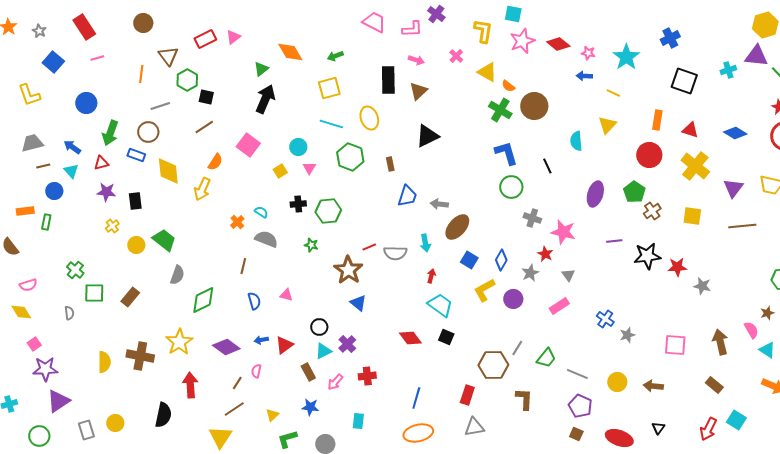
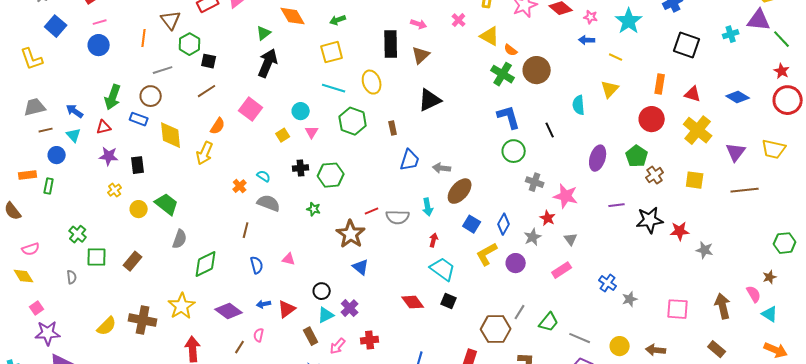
blue circle: (86, 103) -> (99, 45), moved
yellow semicircle: (104, 362) -> (107, 326), turned 45

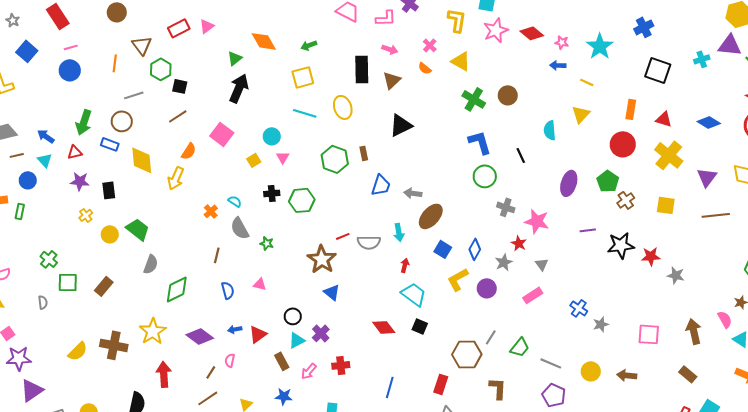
orange semicircle: (511, 50) -> (425, 68), moved
brown circle: (537, 70) -> (508, 95), size x0.7
green hexagon: (353, 121) -> (335, 159), moved
gray semicircle: (269, 203) -> (240, 228), turned -140
green star: (314, 209) -> (267, 243), moved

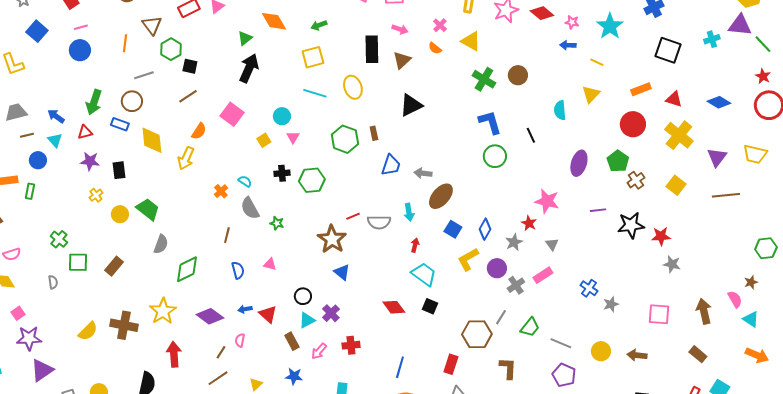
orange rectangle: (631, 109) -> (641, 89), turned 60
yellow square: (666, 205) -> (676, 185), turned 30
gray cross: (506, 207) -> (516, 285), moved, turned 36
gray star: (676, 275) -> (672, 264), moved
red triangle: (258, 334) -> (268, 314), turned -42

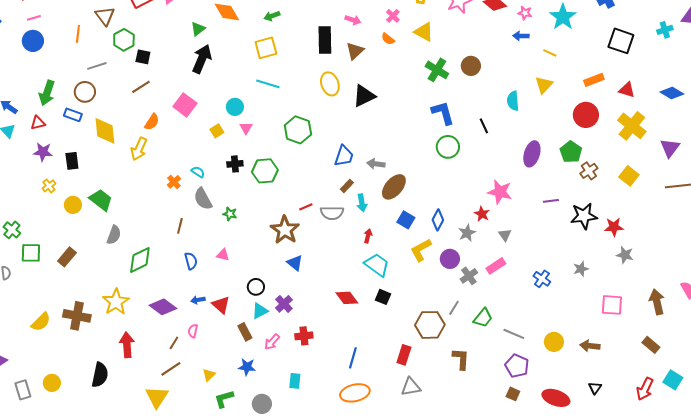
yellow ellipse: (353, 87) -> (330, 84), moved
brown rectangle: (374, 133) -> (347, 186), moved, turned 56
gray star: (611, 304) -> (581, 269), moved

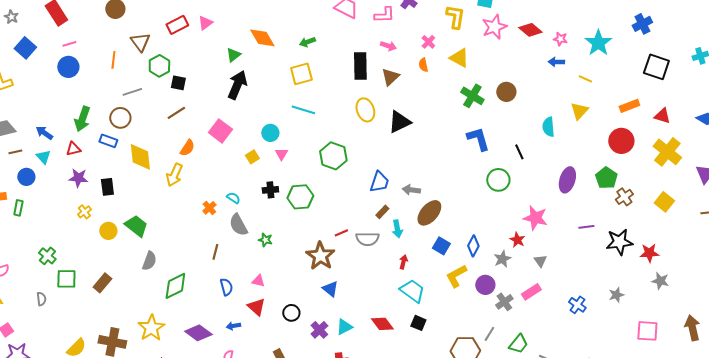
orange semicircle: (388, 39) -> (423, 65), turned 40
green circle: (448, 147) -> (498, 180), moved
red triangle: (221, 305) -> (256, 307), moved
cyan triangle: (260, 311) -> (344, 327), moved

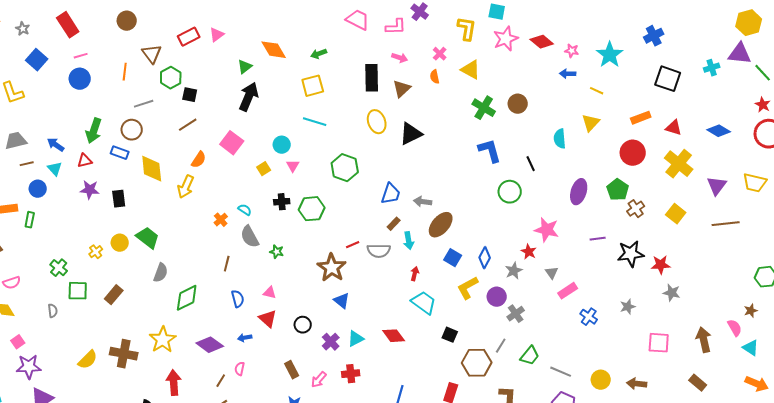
yellow cross: (84, 212) -> (96, 252), moved
pink rectangle: (531, 292) -> (568, 291), moved
black square: (418, 323) -> (450, 335), moved

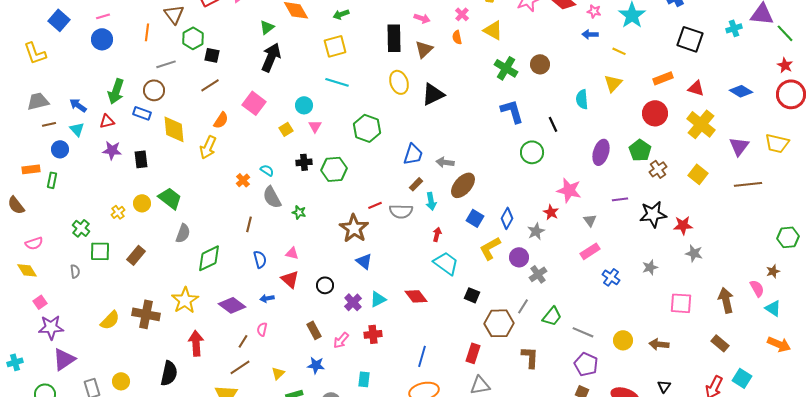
gray triangle: (552, 273) -> (590, 220), moved

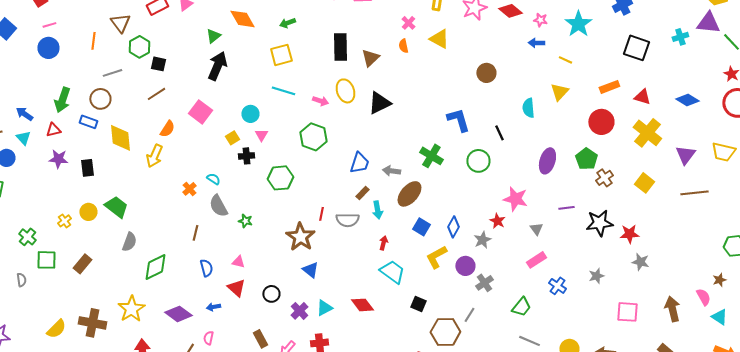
pink arrow: (422, 18) -> (320, 101), moved
green cross: (506, 68) -> (431, 156), moved
black cross: (304, 162) -> (246, 156), moved
red line: (375, 205) -> (321, 214), turned -56
green trapezoid: (552, 316) -> (521, 307), moved

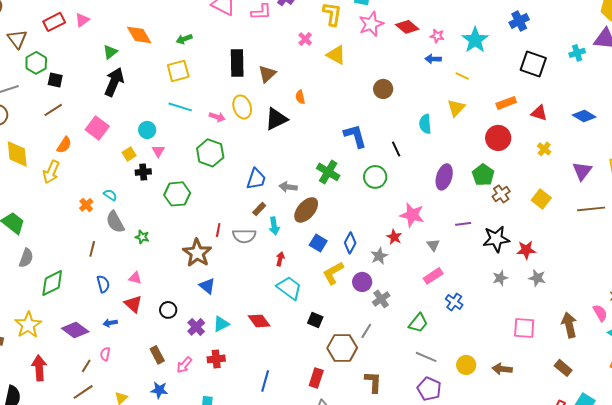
orange semicircle: (403, 46) -> (300, 97), moved
yellow cross: (647, 133) -> (544, 149), size x0.5
gray star: (596, 276) -> (500, 278), moved

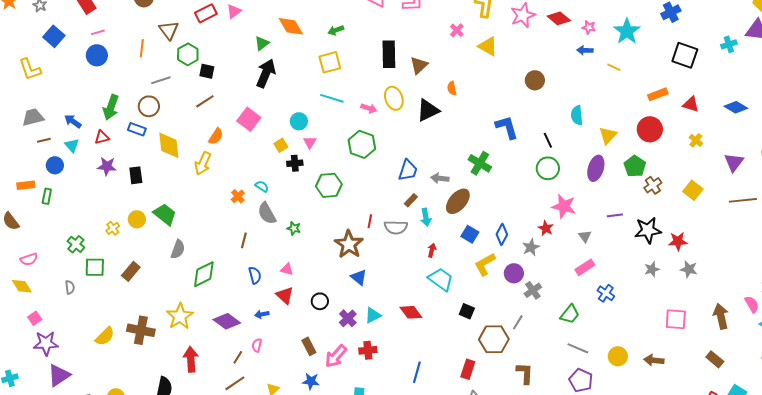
yellow triangle: (456, 108) -> (608, 135), moved
green circle: (375, 177) -> (548, 168), moved
pink arrow: (184, 365) -> (336, 356), size x1.4

